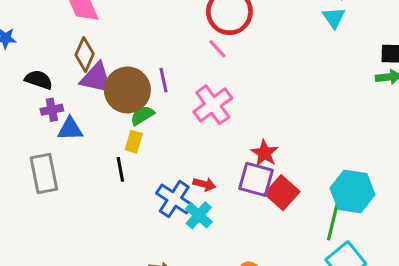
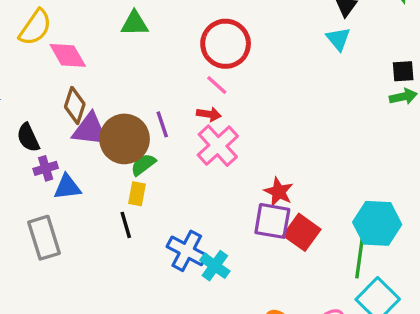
black semicircle: (39, 80) -> (28, 138), turned -128
red arrow: (204, 184) -> (209, 114), moved

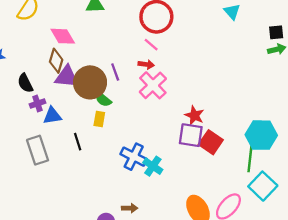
pink diamond: (68, 55) -> (63, 36), moved
green semicircle: (143, 165) -> (103, 99), turned -102
black line: (126, 225) -> (78, 142), moved

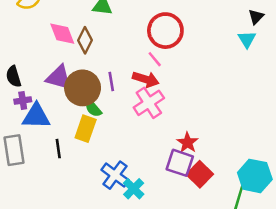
brown diamond: (56, 61) -> (85, 40), moved
red arrow: (146, 64) -> (146, 79), size x1.5
blue triangle: (52, 116) -> (36, 116), size x1.4
yellow rectangle: (99, 119) -> (86, 129), size x1.5

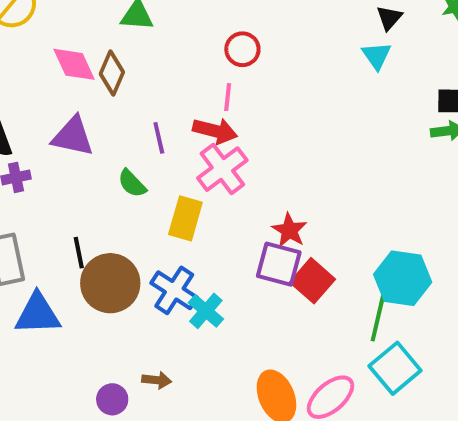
red circle: (165, 31) -> (242, 49), size x0.6
pink line: (155, 59) -> (228, 97), turned 49
brown circle: (83, 88) -> (110, 283), moved
blue triangle: (36, 116) -> (38, 314), moved
yellow rectangle: (86, 129) -> (185, 218), moved

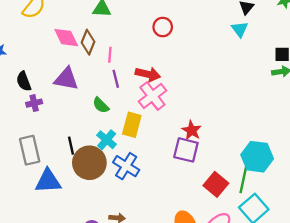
pink line: (228, 97) -> (110, 55), moved
red square: (313, 281) -> (216, 184), moved
cyan cross: (206, 311) -> (107, 140), moved

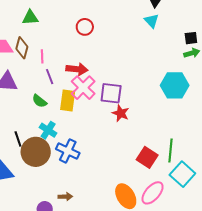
yellow rectangle: (132, 125) -> (68, 101), moved
purple square: (186, 150) -> (111, 93), moved
cyan hexagon: (257, 157) -> (175, 85), moved

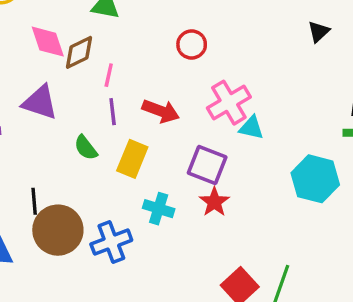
cyan triangle: (152, 21) -> (251, 128), moved, turned -49
brown diamond: (22, 48) -> (79, 52), turned 35
pink cross: (83, 88) -> (229, 103), moved
cyan cross: (48, 130) -> (159, 209), moved, turned -30
blue cross: (68, 151) -> (111, 242), turned 30

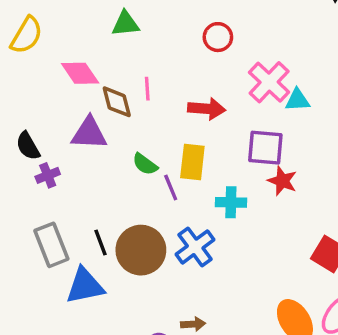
brown diamond: (79, 52) -> (117, 102), moved, turned -63
purple line: (113, 112) -> (171, 188), moved
black line: (34, 201) -> (101, 243), moved

